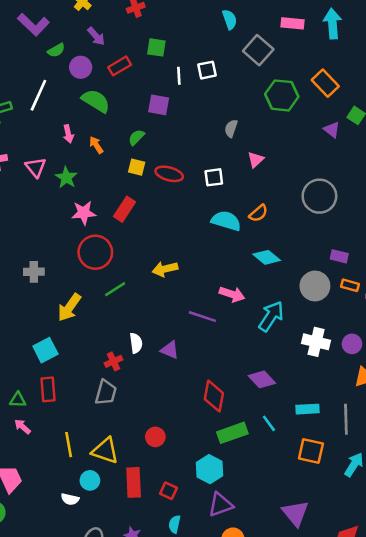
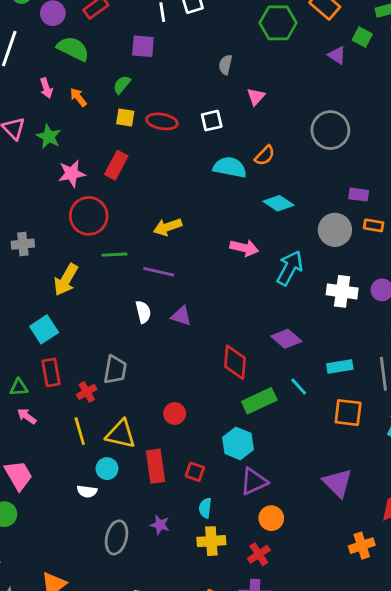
green line: (115, 289) -> (114, 255), turned 35
purple line: (202, 317) -> (159, 272), moved
red cross: (113, 361) -> (87, 392), moved

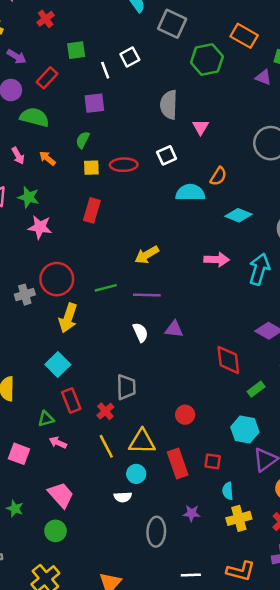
gray semicircle: (225, 65) -> (169, 105), size x1.6
pink star: (72, 174) -> (40, 227), moved, turned 30
red circle: (89, 216) -> (57, 279), moved
green rectangle: (259, 401) -> (256, 389), size x0.6

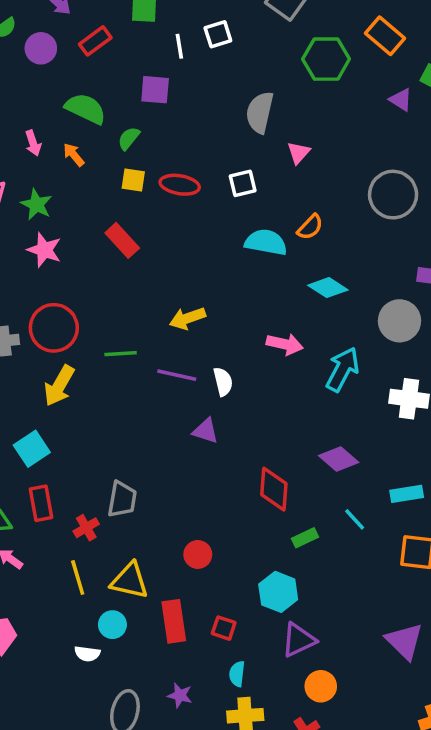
green semicircle: (34, 117) -> (86, 109), moved
red rectangle: (92, 210) -> (122, 240), turned -70
white semicircle: (140, 332) -> (223, 382), moved

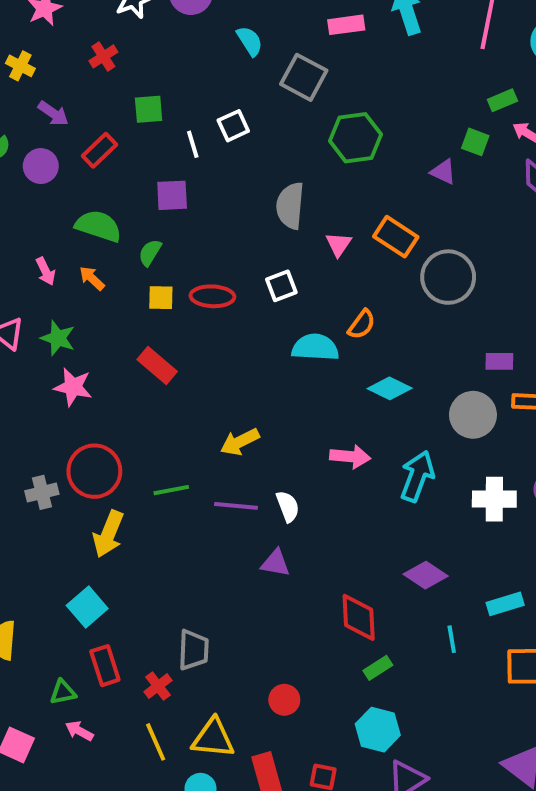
orange rectangle: (385, 36) -> (396, 237), moved
cyan line: (355, 519) -> (452, 639), turned 40
green rectangle: (305, 538) -> (378, 668), moved

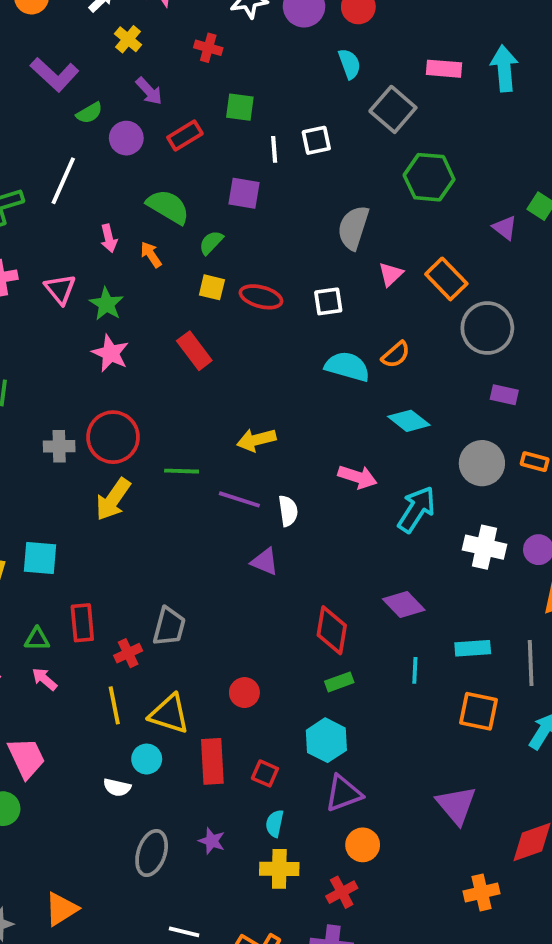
red cross: (103, 56) -> (208, 48), turned 36
purple rectangle: (499, 361) -> (504, 395), moved
cyan square: (87, 607) -> (40, 558), moved, turned 33

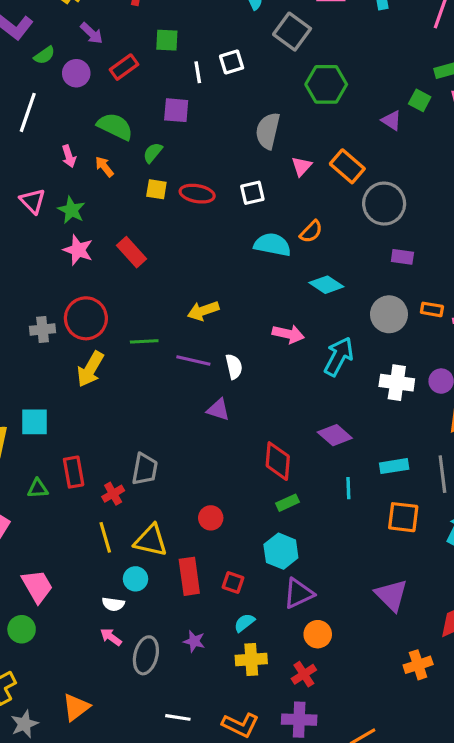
red rectangle: (194, 351) -> (132, 252), moved
pink arrow: (44, 679) -> (111, 637), moved
cyan semicircle: (275, 823) -> (244, 623), turned 45

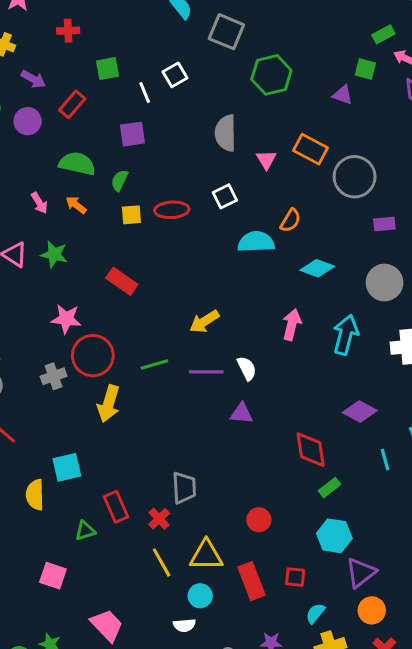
pink star: (78, 250) -> (66, 319), moved
pink arrow: (288, 334) -> (292, 325), turned -76
orange circle: (318, 634) -> (372, 610), moved

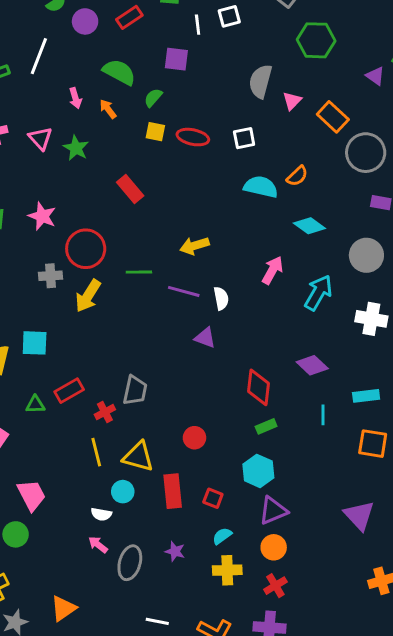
pink triangle: (266, 160) -> (292, 101), moved
pink star: (66, 319) -> (42, 216), moved
gray cross: (54, 376) -> (51, 276), moved
red rectangle: (116, 507) -> (69, 391), turned 68

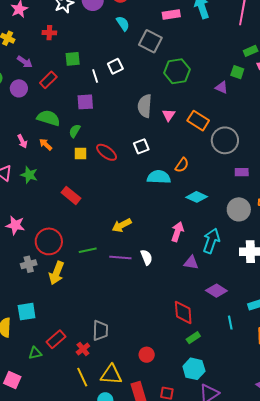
red ellipse: (193, 137) -> (107, 152), turned 35
purple triangle: (205, 338) -> (191, 263), moved

